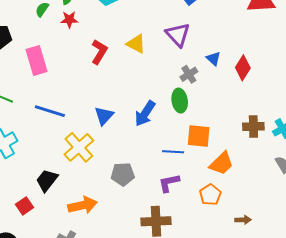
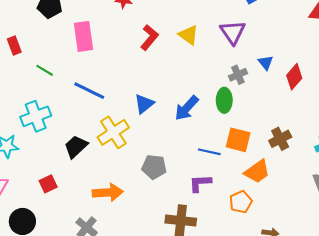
brown cross: (253, 127) -> (280, 139), moved, turned -35
black trapezoid: (47, 180) -> (76, 147), moved

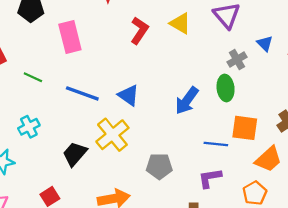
blue triangle: (144, 104) -> (128, 95), moved, turned -40
cyan cross: (36, 116) -> (29, 127), size x0.7

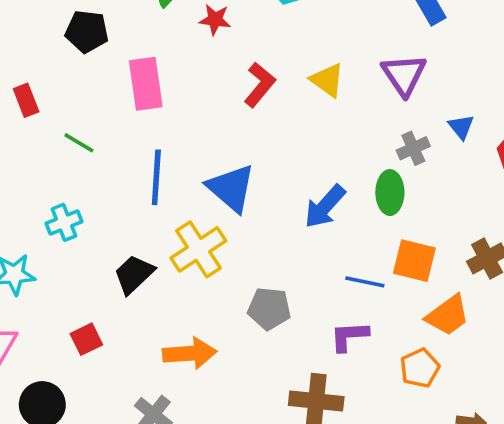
blue line: (82, 93) -> (156, 177), turned 68
blue triangle: (128, 95) -> (231, 188), size x1.4

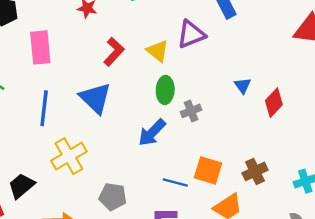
purple triangle: (404, 75) -> (191, 34), moved, turned 40
gray cross: (413, 148) -> (191, 111), moved
blue triangle: (231, 188) -> (95, 98), moved
green ellipse: (390, 193) -> (165, 90), moved
black trapezoid: (134, 274) -> (21, 186), moved

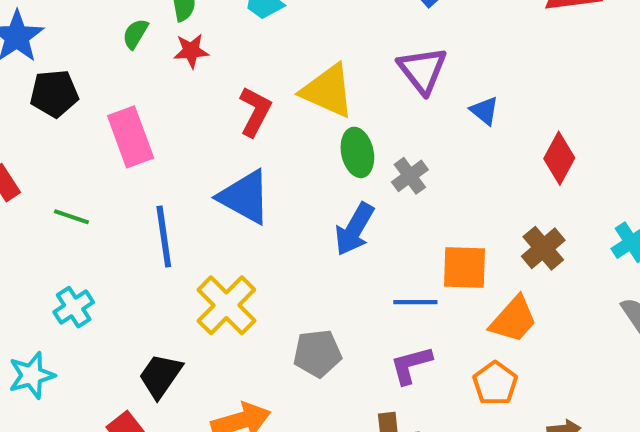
purple triangle: (191, 34) -> (422, 70), moved, turned -32
yellow triangle: (158, 51) -> (328, 91), size x1.4
red diamond: (274, 103) -> (559, 158), moved

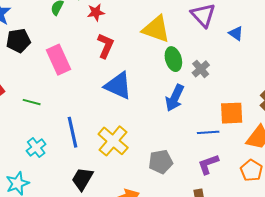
red star: (191, 51) -> (96, 12), moved
red L-shape: (255, 111) -> (105, 46), moved
blue line: (164, 236) -> (73, 132), moved

